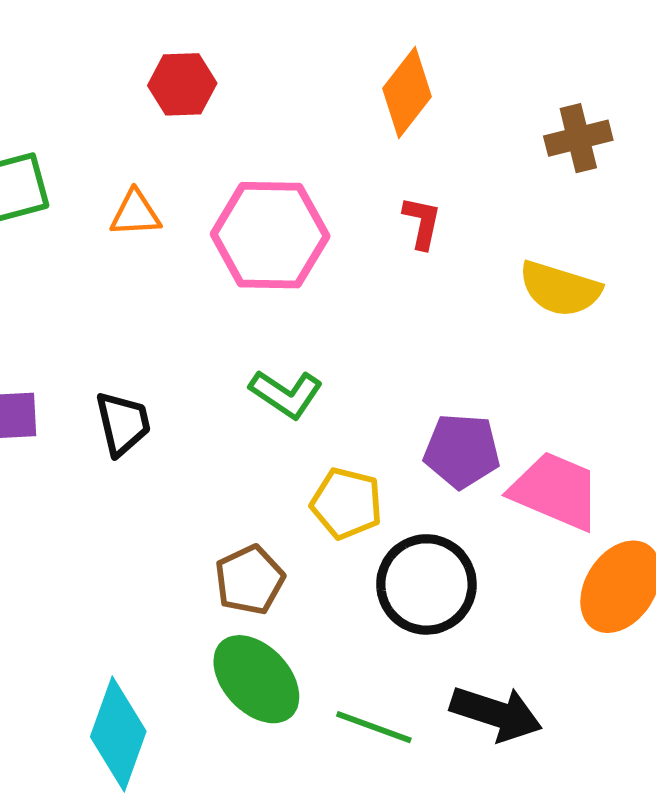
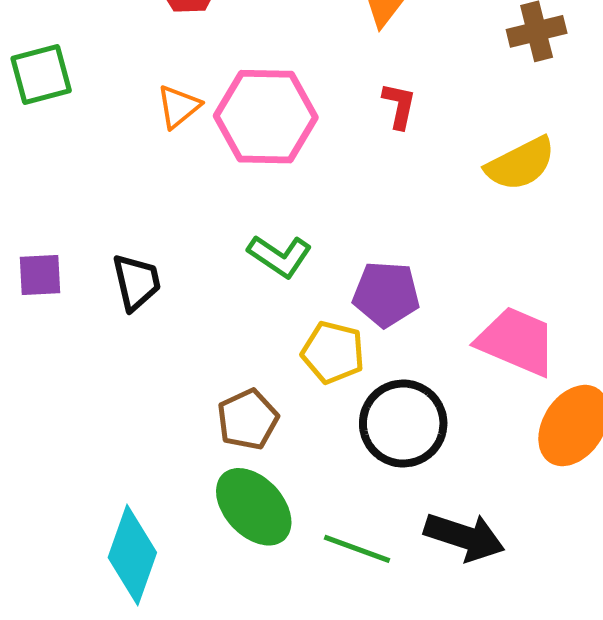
orange triangle: (135, 213) -> (179, 107), moved, turned -36
yellow semicircle: (560, 289) -> (521, 164), turned -44
purple pentagon: (462, 451) -> (386, 294), moved

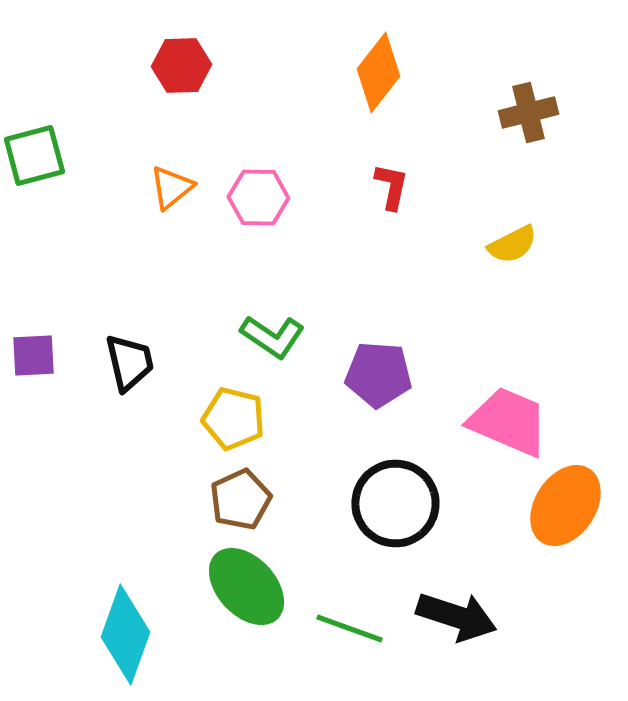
pink hexagon: (266, 117) -> (258, 198), size x0.6
yellow semicircle: (521, 164) -> (512, 244), size x0.7
yellow pentagon: (333, 352) -> (233, 418), moved

